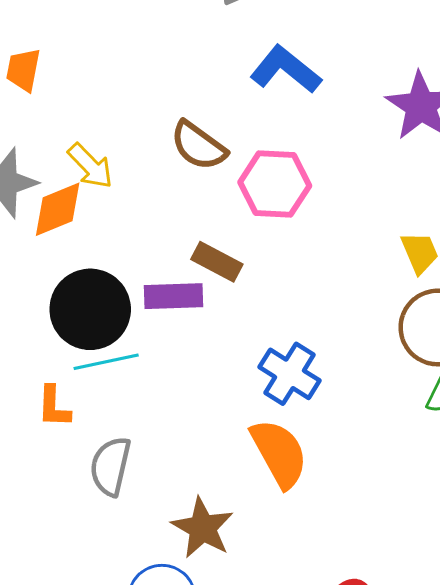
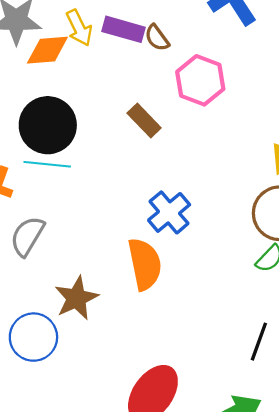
brown semicircle: (199, 146) -> (157, 38), size x0.7
purple rectangle: (174, 296) -> (123, 29), moved

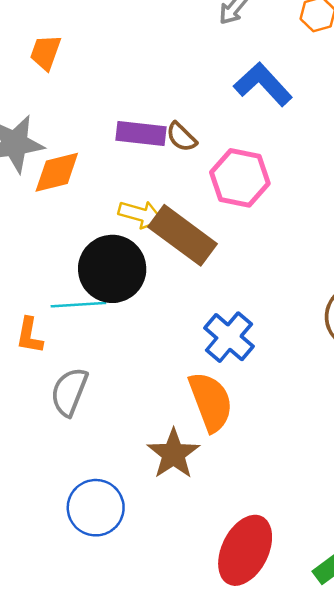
yellow arrow: (79, 28) -> (141, 214), moved, turned -39
brown rectangle: (144, 121) -> (182, 235), size x1.6
black circle: (48, 125) -> (112, 269), moved
brown star: (76, 298) -> (173, 454), moved

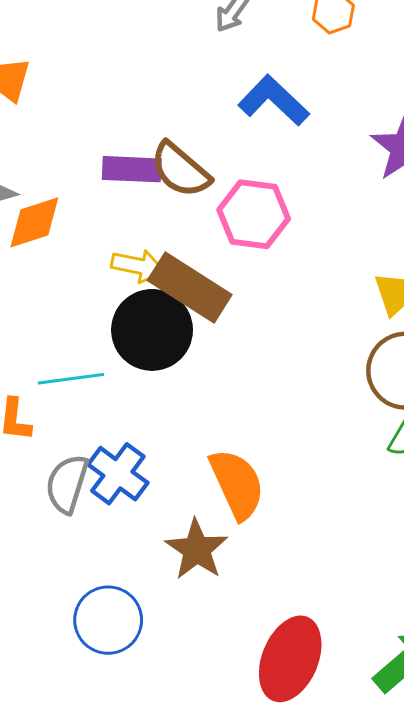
brown semicircle: (181, 137) -> (180, 170), size x1.6
black circle: (112, 269) -> (152, 330), moved
blue cross: (229, 337) -> (118, 474), moved

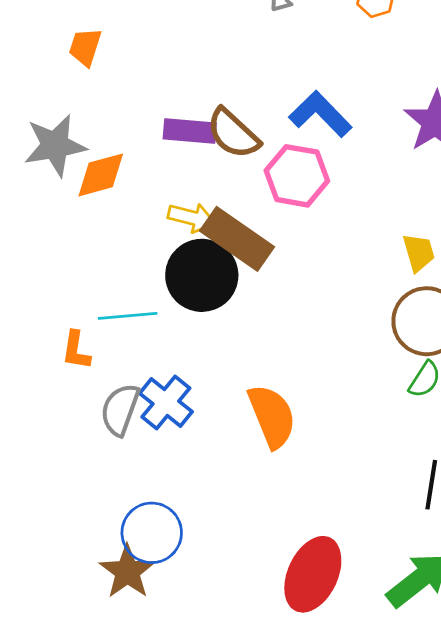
blue L-shape: (274, 100) -> (320, 114), moved
brown star: (197, 549) -> (127, 572), moved

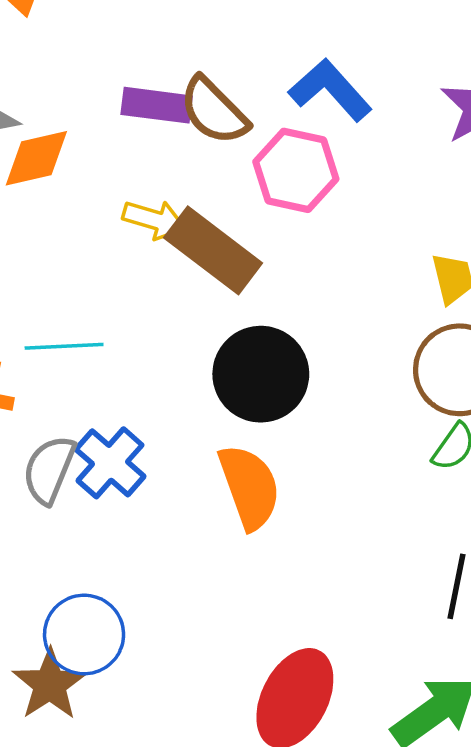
black circle: (202, 275) -> (261, 374), moved

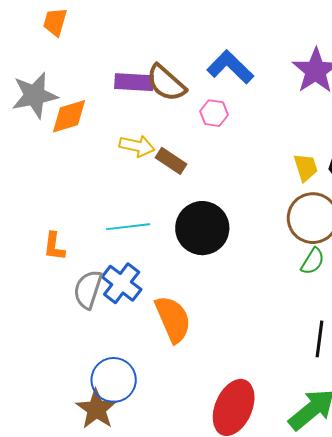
pink hexagon: (296, 170) -> (214, 113), size x0.6
brown rectangle: (213, 250) -> (171, 161), size x0.6
cyan line: (64, 346) -> (128, 227), moved
orange semicircle: (249, 487) -> (173, 319), moved

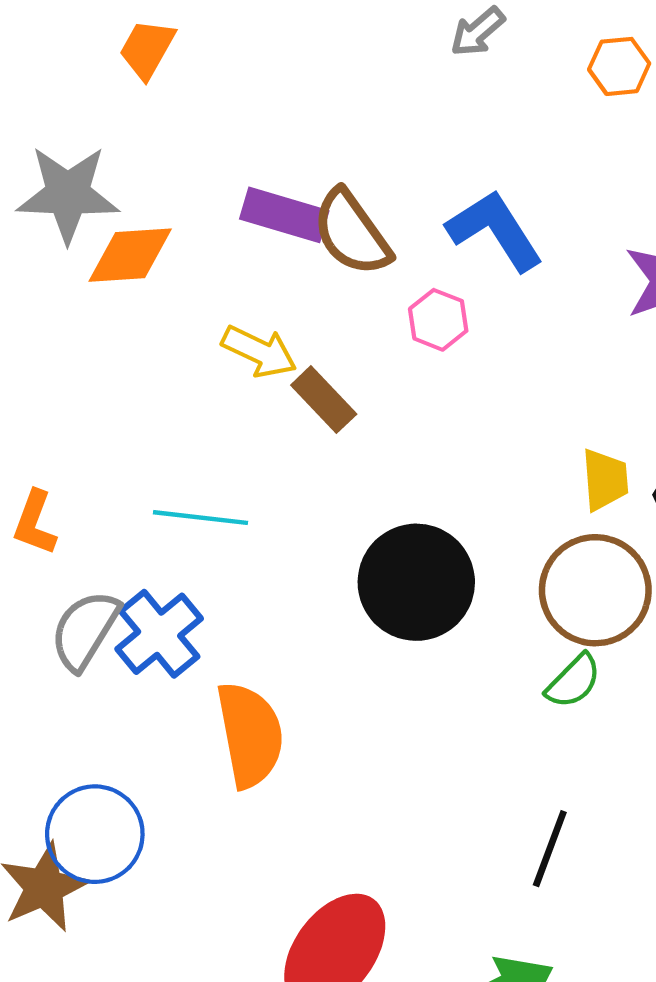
black circle: (202, 228) -> (416, 582), moved

